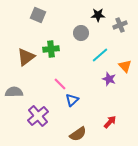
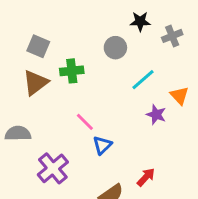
gray square: (38, 15) -> (38, 46), moved
red arrow: (110, 122) -> (146, 177), moved

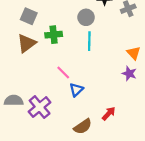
cyan line: (143, 80) -> (89, 41), moved, turned -48
purple star: (156, 115) -> (129, 74), moved
gray semicircle: (18, 133) -> (14, 101), moved

